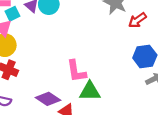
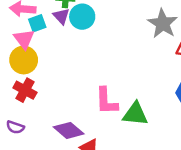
green triangle: (90, 91) -> (135, 114), moved

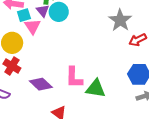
pink triangle: (24, 39) -> (33, 26), moved
purple diamond: (69, 130) -> (41, 84), moved

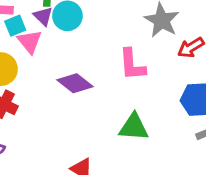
pink L-shape: (74, 78) -> (132, 65), moved
purple diamond: (41, 84) -> (75, 83), moved

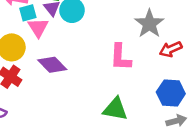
purple diamond: (75, 83) -> (52, 65), moved

